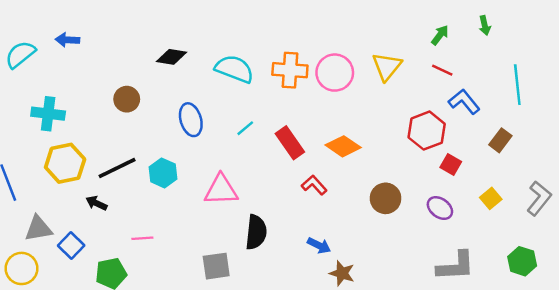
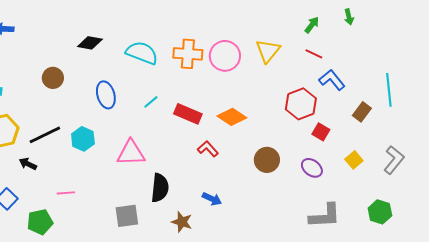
cyan line: (517, 85) -> (389, 90), moved
red rectangle: (290, 143) -> (188, 114), turned -32
brown star: (342, 273) -> (182, 222), moved

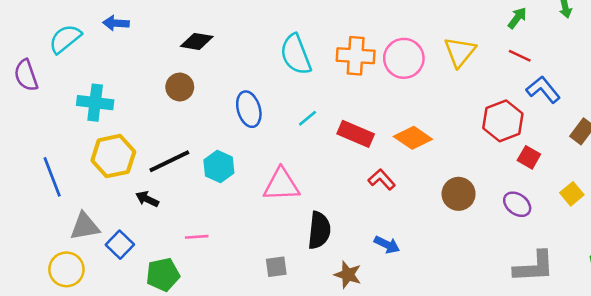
black diamond: (90, 43) -> (197, 41), moved
cyan semicircle: (142, 53) -> (296, 54), turned -132
gray square: (127, 216) -> (276, 267), size x0.7

